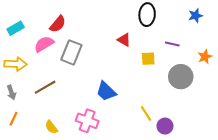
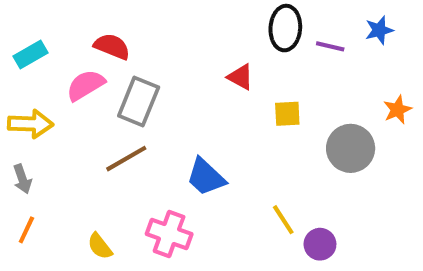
red semicircle: (58, 24) -> (112, 46), turned -108
purple line: (172, 44) -> (330, 46), moved
brown line: (45, 87) -> (126, 159), moved

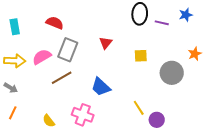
cyan rectangle: (30, 55) -> (15, 27), turned -70
red triangle: (240, 77) -> (106, 43), moved, turned 40
pink semicircle: (86, 85) -> (42, 57), moved
gray arrow: (22, 179) -> (11, 88), turned -40

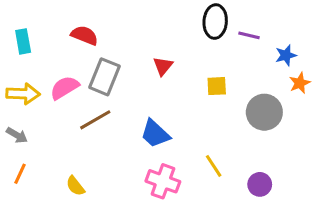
blue star: (186, 15) -> (286, 55), moved
pink cross: (83, 115) -> (163, 181), moved
purple circle: (157, 120) -> (260, 184), moved

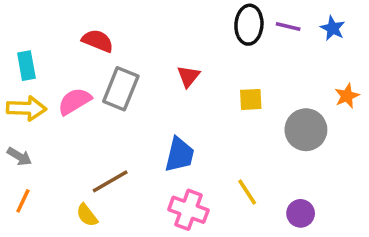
purple line: (249, 35) -> (288, 26), moved
cyan rectangle: (23, 41) -> (26, 66), moved
blue star: (286, 55) -> (333, 28), moved, turned -30
brown line: (95, 120) -> (110, 181), moved
blue trapezoid: (155, 134) -> (180, 155), turned -120

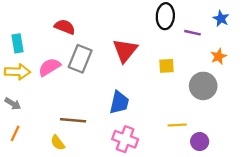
purple line: (288, 26) -> (193, 33), moved
red triangle: (188, 76) -> (125, 50), size x1.6
orange star: (347, 96) -> (219, 56), moved
brown line: (110, 181) -> (73, 120), turned 35
yellow line: (247, 192) -> (177, 125), moved, turned -60

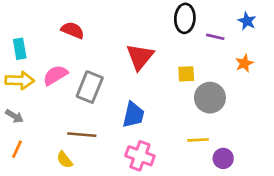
gray rectangle: (80, 59) -> (90, 87), moved
gray circle: (203, 86) -> (210, 98), moved

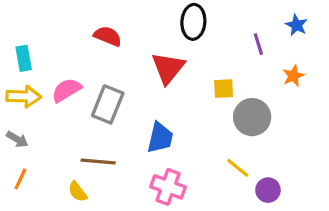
black ellipse: (185, 18) -> (193, 22), moved
red semicircle: (73, 30) -> (108, 36), moved
purple line: (215, 37) -> (258, 44), turned 60
yellow line: (198, 140) -> (238, 168), turned 42

